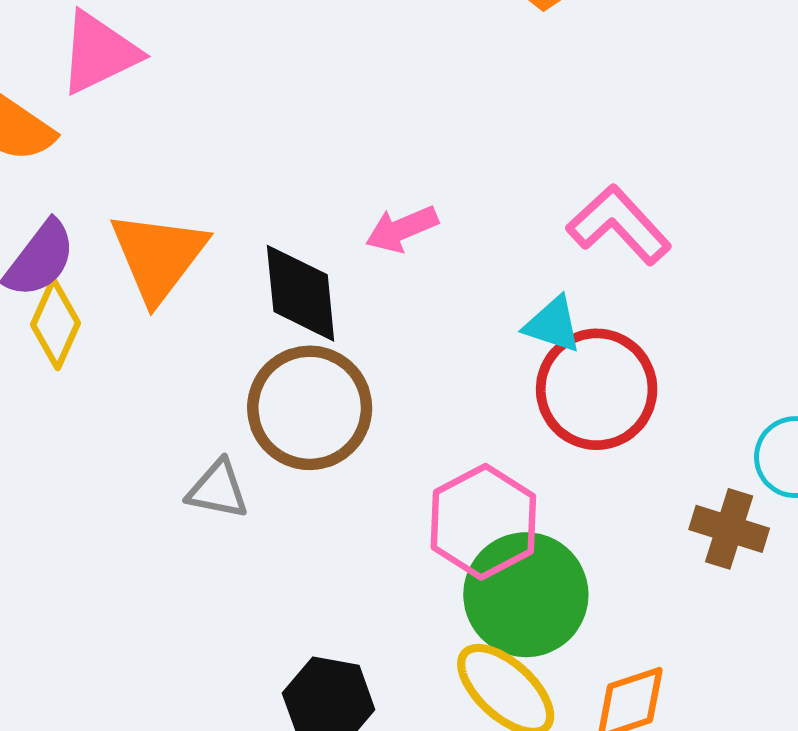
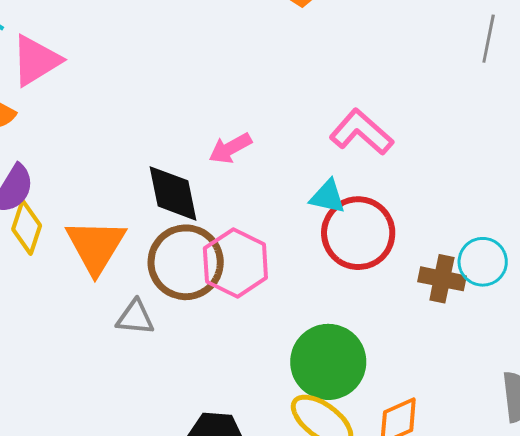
orange triangle: (158, 256) -> (96, 246), moved
pink hexagon: (483, 522) -> (235, 263), moved
brown cross: (729, 529) -> (442, 279), moved

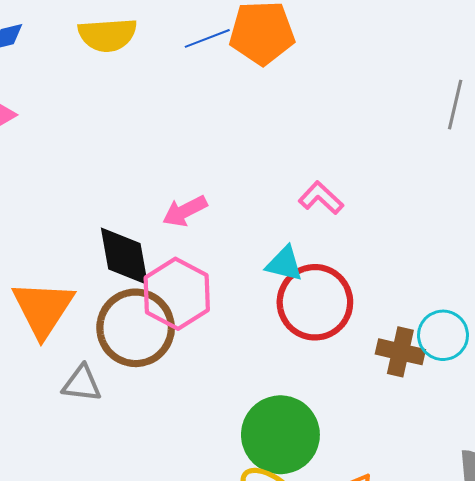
pink L-shape: (361, 132) -> (321, 198), size x0.7
pink hexagon: (235, 263) -> (177, 294), moved

